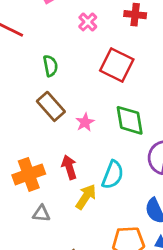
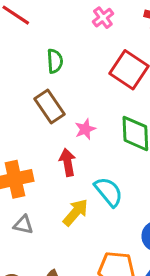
red arrow: (69, 167) -> (68, 162), moved
cyan semicircle: (113, 175) -> (109, 192), turned -68

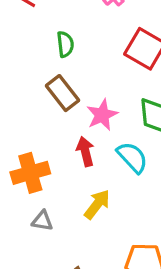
pink star: (85, 129) -> (102, 115), size x1.4
cyan semicircle: (109, 192) -> (132, 157), moved

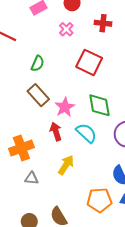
green semicircle: (65, 44) -> (38, 64), turned 35

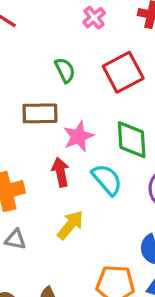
red square: (89, 62) -> (123, 72), turned 30
green semicircle: (38, 64) -> (65, 70), moved, turned -56
brown rectangle: (38, 95) -> (40, 113), turned -55

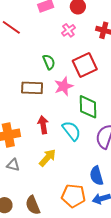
pink star: (78, 136) -> (64, 86), moved

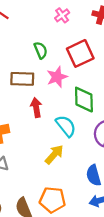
red arrow: (43, 125) -> (36, 107), moved
yellow arrow: (48, 158) -> (54, 154), moved
orange pentagon: (73, 196) -> (52, 200), moved

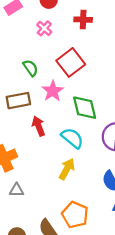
orange pentagon: (52, 200) -> (75, 215), turned 30

